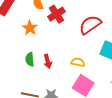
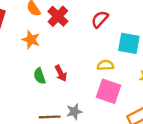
red semicircle: (90, 25) -> (100, 19), size x0.7
yellow semicircle: (78, 62) -> (105, 65), moved

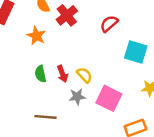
yellow semicircle: (105, 65) -> (84, 75), moved, turned 42
gray star: (74, 112) -> (77, 97), moved

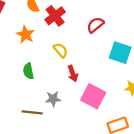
red arrow: (62, 74) -> (73, 73), moved
yellow semicircle: (84, 75) -> (61, 50), moved
gray star: (77, 97) -> (53, 99), moved

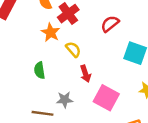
orange star: (25, 35) -> (51, 32), moved

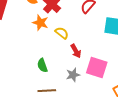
green semicircle: (39, 70) -> (42, 65), moved
gray star: (65, 100) -> (73, 75), moved

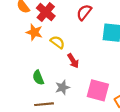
pink square: (97, 67) -> (98, 90), moved
gray star: (73, 75) -> (63, 87), moved

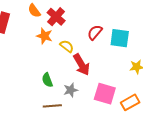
red semicircle: (84, 12) -> (95, 32), moved
red arrow: (73, 61) -> (81, 65), size x1.5

